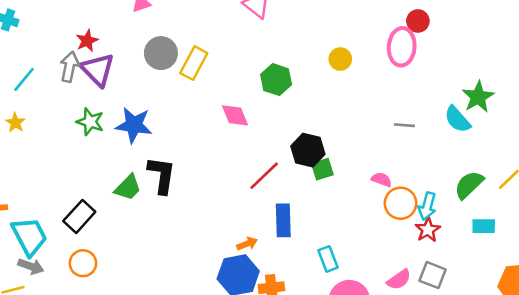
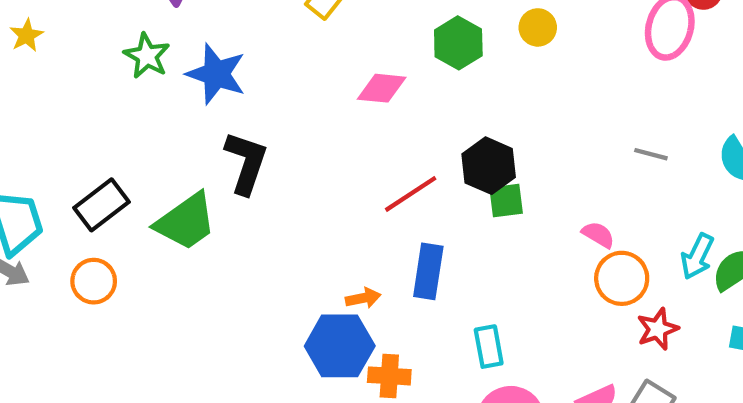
yellow circle: (340, 59) -> (538, 27), moved
pink diamond: (235, 115) -> (382, 88), turned -72
green trapezoid: (128, 188) -> (186, 222), moved, size x1.4
cyan arrow: (427, 206) -> (697, 256), moved

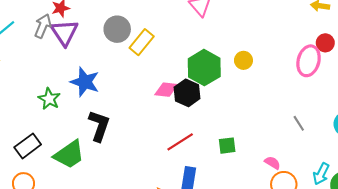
green hexagon: (458, 43) -> (204, 68), size x1.4
green star: (147, 56) -> (49, 99), moved
gray line: (651, 154) -> (299, 123), turned 42
black hexagon: (489, 166) -> (187, 93), moved

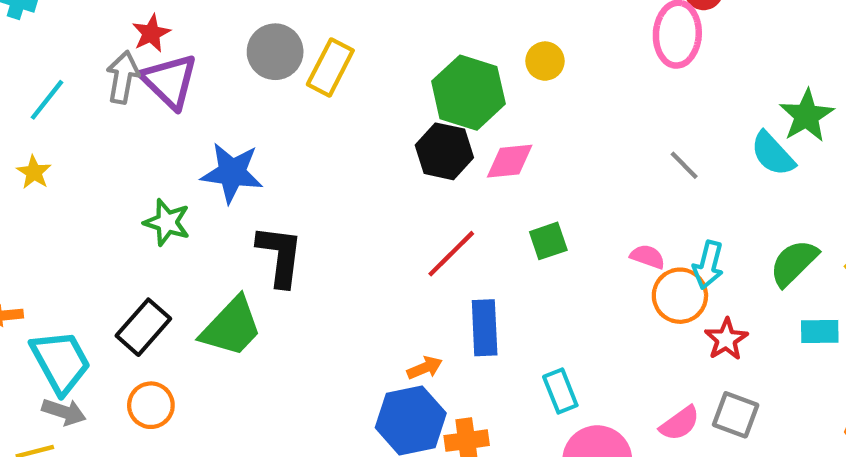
pink diamond: (166, 90) -> (510, 161), moved
cyan arrow: (321, 174) -> (708, 265), moved

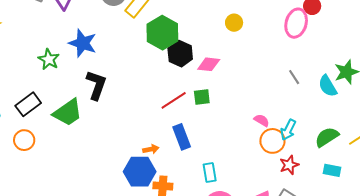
green hexagon: (468, 93) -> (162, 33), moved
gray line: (684, 165) -> (294, 77), moved
green square: (548, 241) -> (202, 97), moved
blue rectangle: (485, 328) -> (182, 137), turned -30

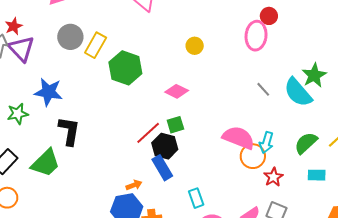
black hexagon: (180, 54) -> (165, 146), moved
green star: (49, 59) -> (18, 114), turned -30
pink diamond: (209, 64) -> (177, 91), turned 30
cyan semicircle: (328, 86) -> (298, 92), size x1.4
pink semicircle: (262, 120) -> (239, 138), size x2.0

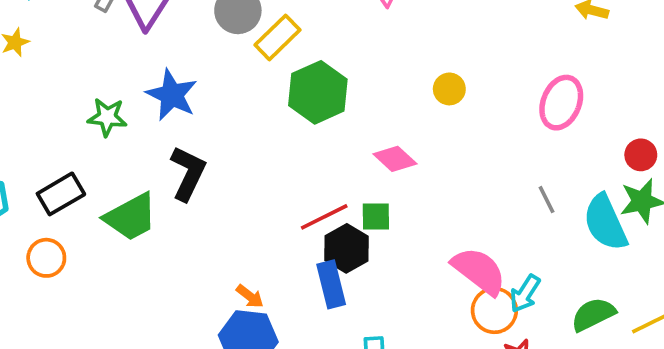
red circle: (269, 16) -> (641, 155), moved
orange arrow: (134, 185) -> (250, 296), moved, turned 42

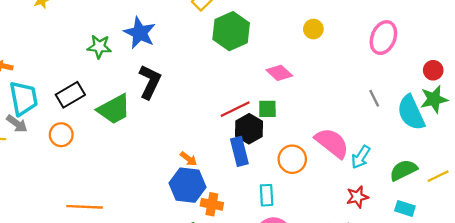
orange circle: (494, 310) -> (292, 159), moved

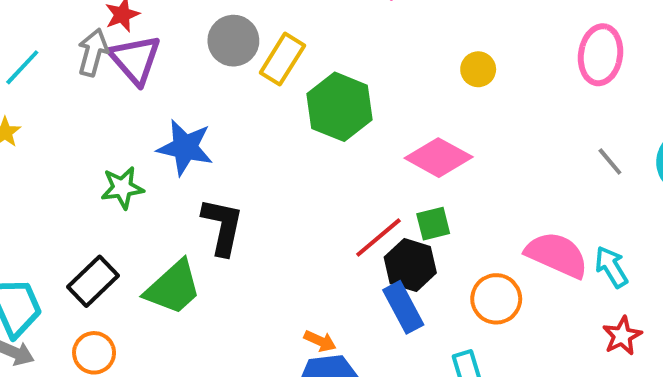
pink diamond: (279, 73) -> (439, 158), size x1.4
cyan arrow: (361, 157) -> (611, 267), turned 130

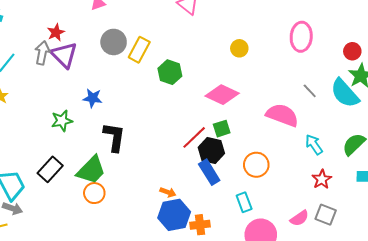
green hexagon: (339, 107) -> (170, 72), size x0.7
blue star: (185, 147) -> (93, 98), size x0.7
pink semicircle: (557, 255) -> (282, 115), moved
orange circle: (94, 353) -> (94, 193), moved

